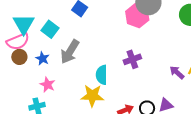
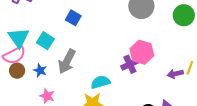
pink hexagon: (137, 16) -> (142, 52), moved
purple arrow: (177, 72) -> (175, 74), turned -49
cyan semicircle: (102, 75) -> (100, 82), turned 78

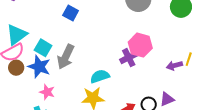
cyan triangle: (19, 38) -> (17, 35), turned 30
cyan square: (45, 41) -> (43, 48), moved
blue star: (40, 70) -> (39, 67), size x1.6

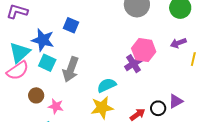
purple arrow: (174, 66) -> (178, 43), moved
blue star: (39, 67) -> (43, 40), moved
brown circle: (16, 68) -> (36, 95), moved

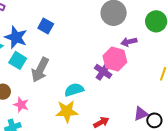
purple arrow: (178, 43) -> (129, 42), moved
purple cross: (133, 64) -> (103, 71), turned -30
black circle: (158, 108) -> (154, 120), moved

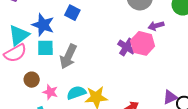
cyan square: (18, 60) -> (45, 48), turned -30
purple cross: (103, 71) -> (126, 47), moved
cyan semicircle: (74, 90) -> (76, 93), moved

